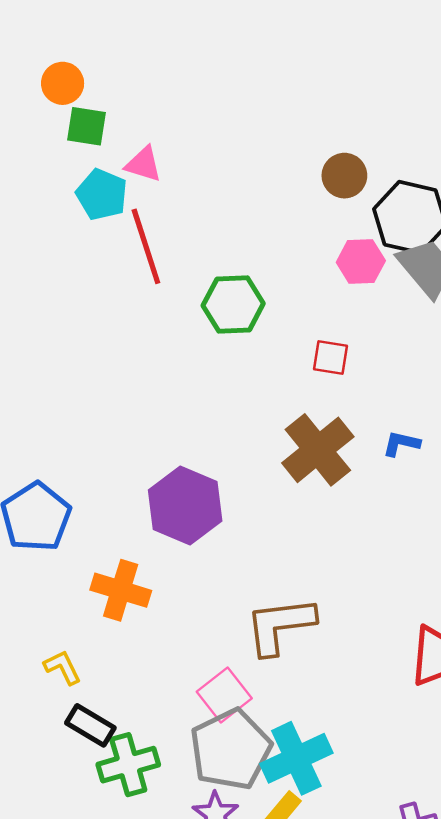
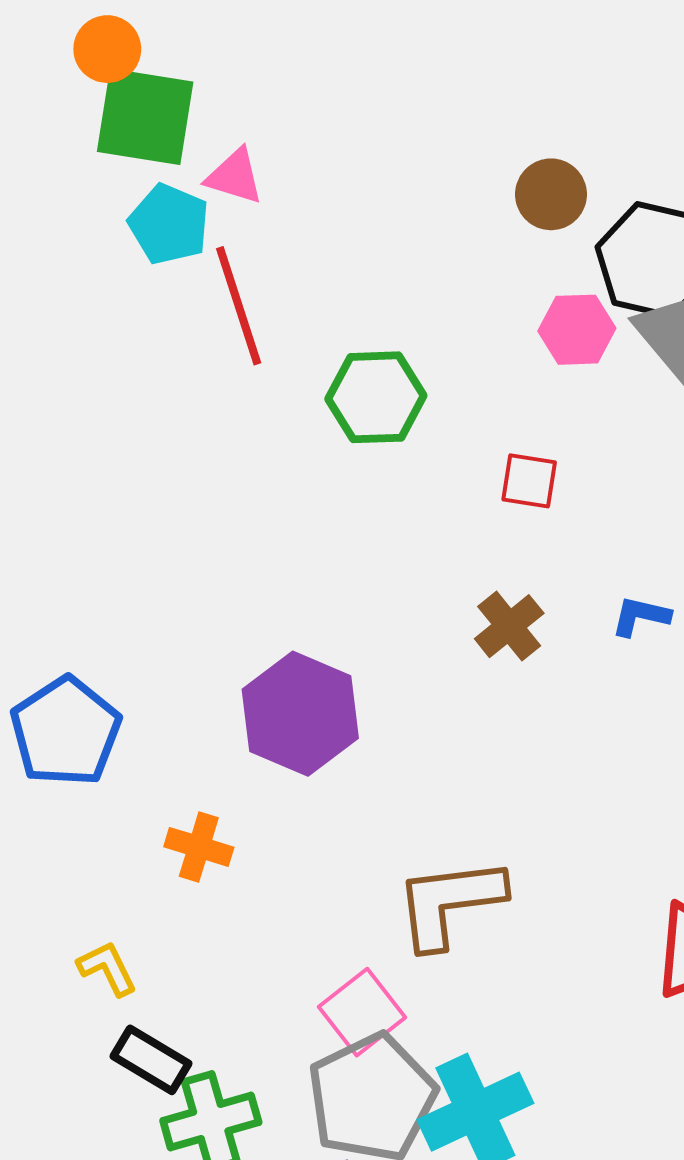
green square: (87, 126) -> (145, 117), size x1.6
brown cross: (318, 450) -> (509, 626), size x0.6
orange cross: (121, 590) -> (199, 847), size x0.7

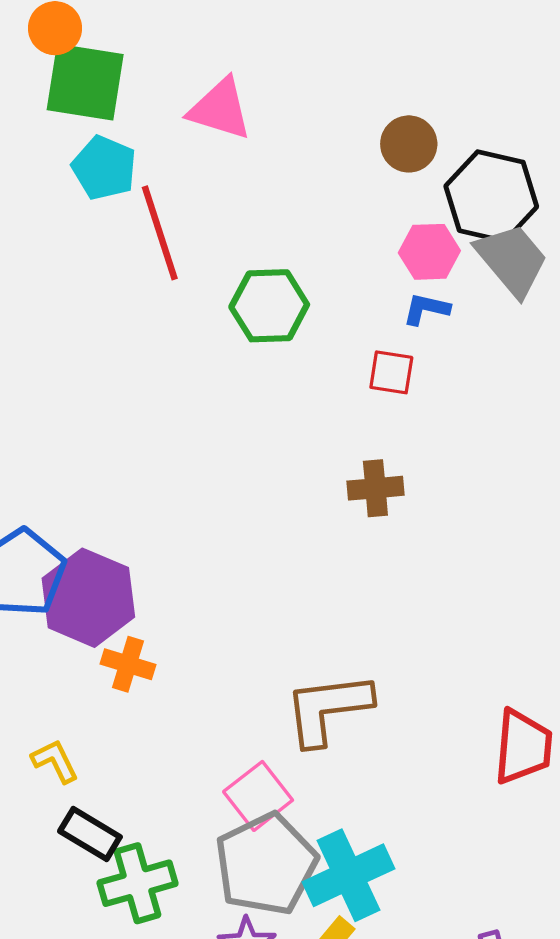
pink triangle: (235, 176) -> (220, 109), moved, size x1.4
blue L-shape: (641, 616) -> (426, 309), moved
brown cross: (509, 626) -> (375, 488), turned 34
purple hexagon: (300, 714) -> (88, 598), moved

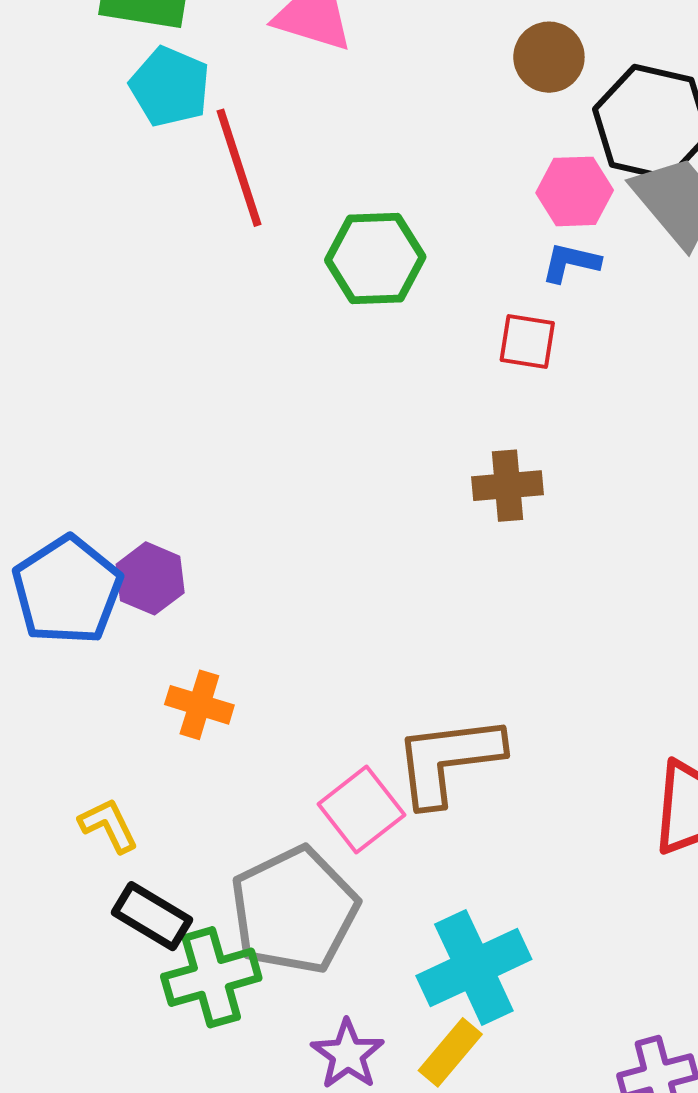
purple hexagon: (88, 598) -> (150, 578), moved, size x0.6
pink square: (258, 796) -> (361, 810), moved
gray pentagon: (266, 864) -> (294, 910), moved

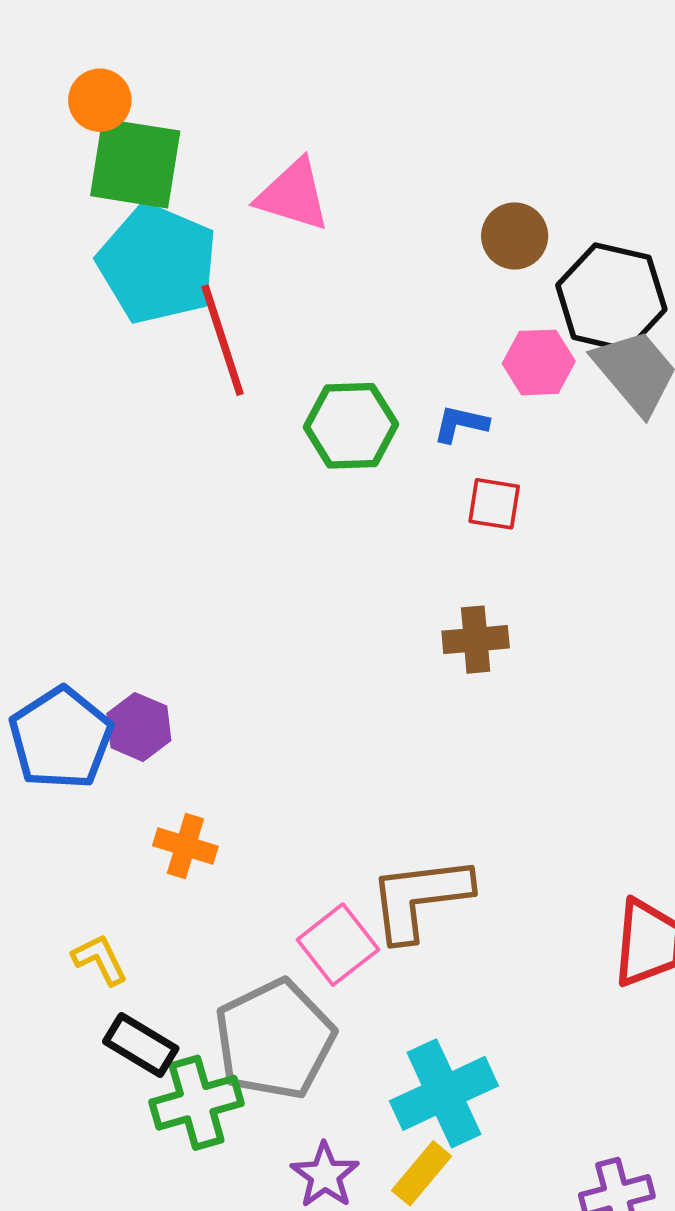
cyan pentagon: (170, 87) -> (157, 264), size x1.6
blue L-shape: (571, 262) -> (461, 424), moved

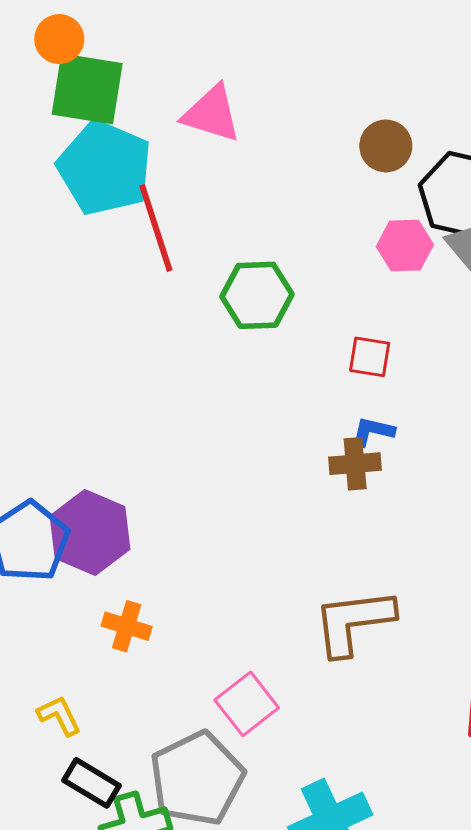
blue L-shape: (461, 424) -> (373, 431), moved
purple hexagon: (139, 727) -> (90, 533), size x1.6
brown L-shape: (420, 898) -> (354, 622), moved

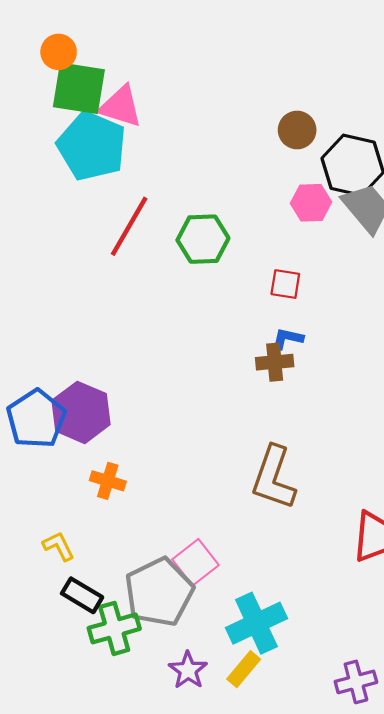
pink triangle: (212, 114) -> (121, 106), moved
red line: (156, 228) -> (129, 226), moved, turned 48
brown L-shape: (354, 622) -> (274, 478), turned -64
pink square: (247, 704) -> (195, 562), moved

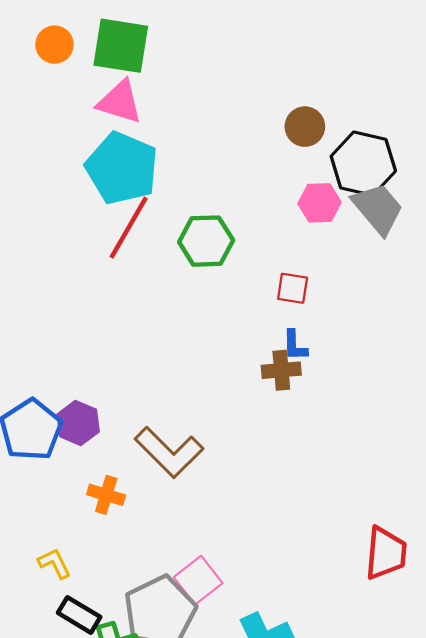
green square: (79, 88) -> (121, 46), moved
cyan pentagon: (92, 146) -> (122, 168), moved
blue L-shape: (287, 339) -> (295, 345), turned -104
purple hexagon: (81, 412) -> (78, 423), size x0.7
brown L-shape: (274, 478) -> (169, 452), moved, turned -64

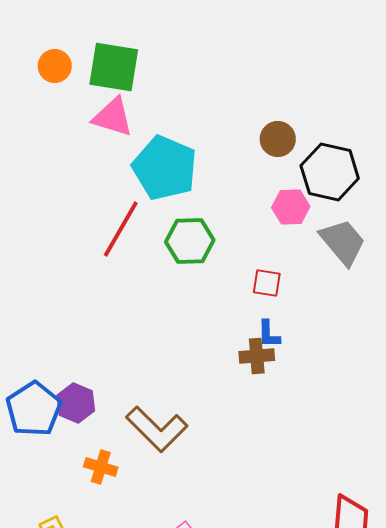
cyan pentagon: (122, 168) -> (165, 168), moved
gray trapezoid: (378, 209) -> (343, 242), moved

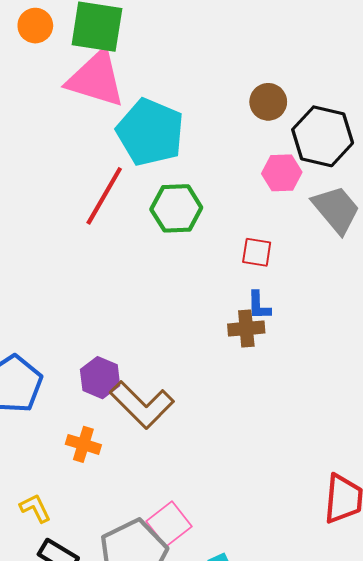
pink triangle: (113, 117) -> (96, 79), size x1.4
purple hexagon: (76, 403) -> (100, 378), moved

